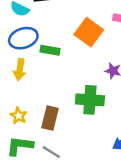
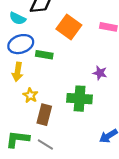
orange square: (89, 32) -> (69, 27), moved
yellow star: (19, 116) -> (30, 95), moved

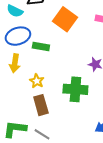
yellow star: (30, 95) -> (37, 81), moved
brown rectangle: (44, 115) -> (41, 105), turned -30

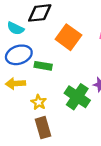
yellow arrow: (15, 63) -> (16, 83), turned 78
green cross: (75, 89) -> (77, 97), moved, turned 30

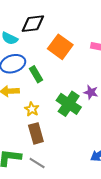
green rectangle: (43, 66) -> (36, 74), turned 49

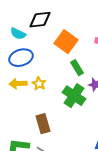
green rectangle: (36, 74) -> (77, 68), moved
yellow star: (32, 109) -> (39, 84), moved

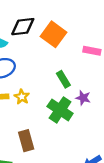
orange square: (66, 42) -> (54, 34), moved

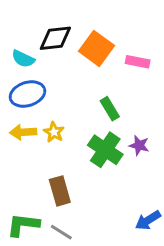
pink rectangle: (92, 51) -> (138, 62), moved
purple star: (83, 98) -> (139, 145), moved

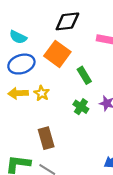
black diamond: (55, 38) -> (67, 21), moved
orange square: (97, 48) -> (57, 54), moved
green cross: (105, 150) -> (81, 107), size x0.6

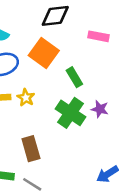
green cross: (81, 107) -> (70, 113), size x1.6

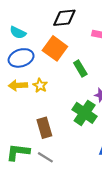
green cross: (70, 113) -> (85, 113), moved

